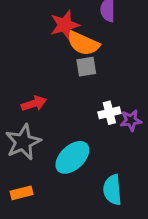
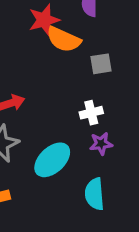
gray square: (86, 67) -> (101, 64), moved
purple star: (131, 120) -> (101, 144), moved

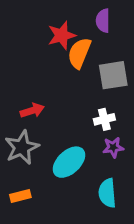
orange semicircle: (64, 39) -> (79, 53), turned 88
gray square: (101, 64) -> (113, 75), size x1.5

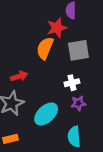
red star: (62, 35) -> (57, 28), moved
orange semicircle: (79, 53) -> (45, 48), moved

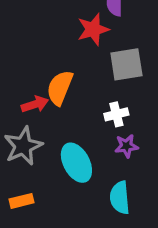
orange semicircle: (45, 48) -> (60, 88), moved
cyan ellipse: (46, 114) -> (76, 163), turned -75

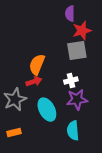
red star: (93, 29) -> (82, 31), moved
red arrow: (35, 104) -> (34, 82), moved
purple star: (126, 146) -> (77, 100), size x1.5

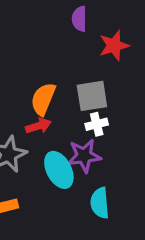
purple semicircle: (70, 14) -> (79, 19), moved
gray square: (77, 51) -> (92, 96), moved
purple star: (77, 100) -> (84, 156), moved

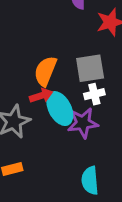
cyan ellipse: (59, 170) -> (60, 109), moved
cyan semicircle: (100, 203) -> (90, 180), moved

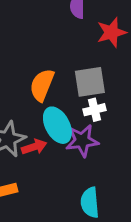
red arrow: (41, 96) -> (34, 147), moved

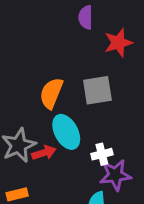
white cross: (95, 110) -> (102, 154), moved
purple star: (82, 141) -> (115, 175), moved

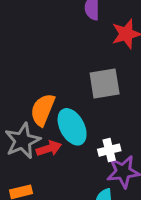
orange semicircle: (51, 93) -> (43, 110), moved

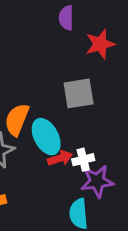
red arrow: (49, 148) -> (60, 158), moved

